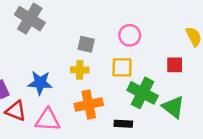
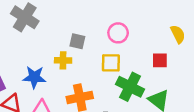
yellow cross: (80, 70) -> (63, 60), moved

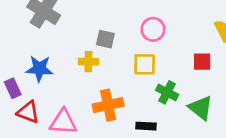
blue star: (34, 77) -> (39, 69), moved
green cross: (130, 87) -> (167, 92), size x0.7

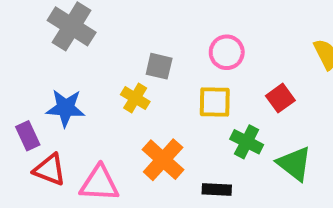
yellow cross: (88, 62) -> (135, 98), turned 30
red square: (202, 62) -> (280, 98), moved, turned -36
orange cross: (108, 105) -> (163, 160), turned -36

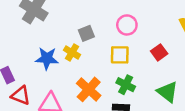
gray square: (159, 66) -> (86, 33), turned -35
blue star: (66, 108) -> (47, 58), moved
green cross: (247, 142) -> (126, 85), moved

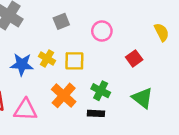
gray square: (86, 33) -> (61, 21), moved
yellow square: (120, 55) -> (74, 61), moved

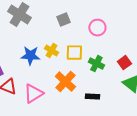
red square: (134, 58) -> (124, 63), moved
green cross: (101, 91) -> (96, 64), moved
pink triangle: (25, 110) -> (33, 94), turned -35

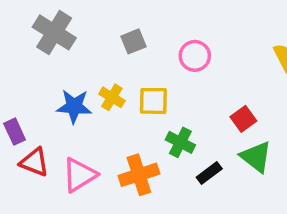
green cross: (96, 64) -> (180, 142), moved
orange cross: (65, 82) -> (139, 175), moved, turned 30
black rectangle: (92, 97) -> (209, 173), moved, turned -40

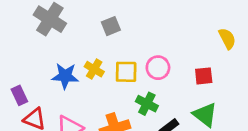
pink circle: (195, 56) -> (158, 68), moved
red square: (243, 119) -> (204, 76), moved, turned 30

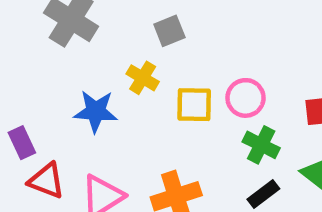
yellow cross: (94, 69) -> (143, 78), moved
green cross: (147, 104) -> (261, 145), moved

